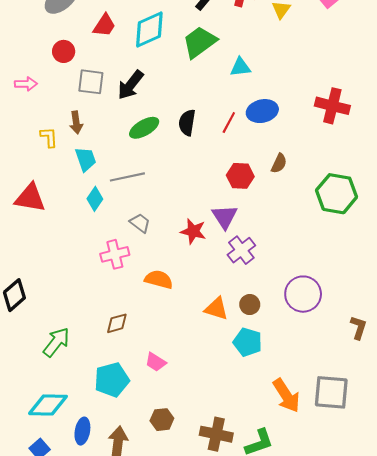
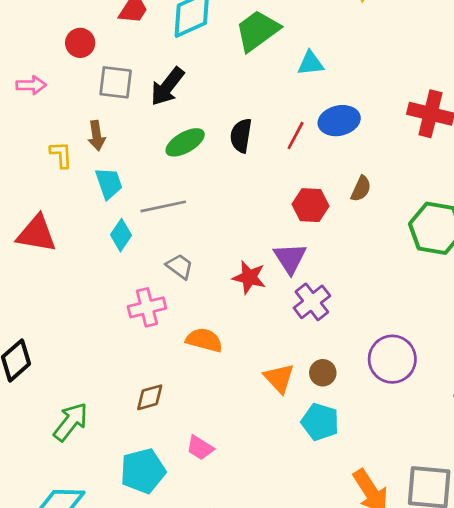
orange triangle: (216, 309) -> (279, 378), turned 30

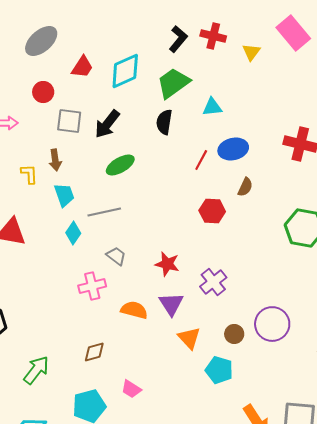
black semicircle: (241, 136) -> (164, 122), moved
brown semicircle: (361, 189) -> (245, 187), moved
purple triangle: (290, 258) -> (171, 304), moved
brown circle: (323, 373) -> (234, 334), moved

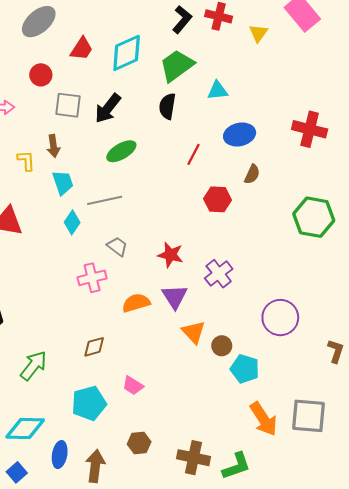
red line: (201, 160) -> (194, 154), moved
orange semicircle: (134, 310) -> (136, 303), turned -32
brown circle: (234, 334) -> (222, 346), moved
cyan pentagon: (219, 370) -> (245, 369), moved

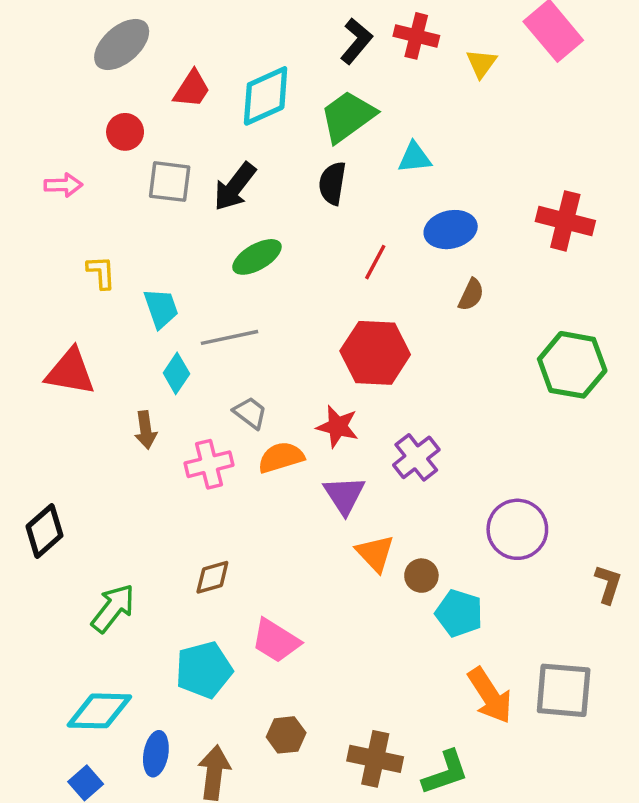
brown arrow: (53, 146) -> (146, 430), moved
red hexagon: (218, 199) -> (375, 353), moved, size x1.5
orange semicircle: (136, 303) -> (281, 457), moved
pink trapezoid: (133, 386) -> (276, 641), size x1.4

